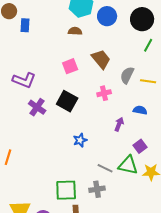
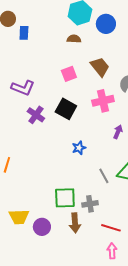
pink cross: (104, 93) -> (103, 101), size x1.5
gray line: (105, 168) -> (104, 176), turned 35
gray cross: (97, 189) -> (90, 204), moved

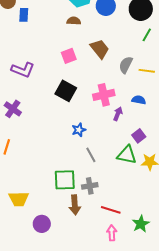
pink cross: (103, 101) -> (104, 95), moved
purple cross: (36, 115) -> (13, 109), moved
gray line: (104, 176) -> (91, 155), moved
purple circle: (42, 227) -> (42, 224), moved

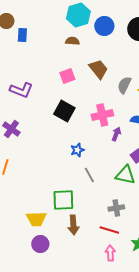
gray cross: (90, 186) -> (116, 208), moved
yellow trapezoid: (19, 199) -> (36, 219), moved

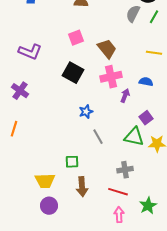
brown trapezoid: (98, 69) -> (107, 49), moved
gray semicircle: (124, 85) -> (133, 14), moved
green square: (63, 200) -> (72, 162), size x0.6

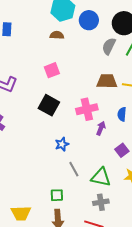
brown trapezoid: (107, 49) -> (107, 81), moved, turned -50
blue semicircle: (146, 82) -> (122, 114), turned -96
green triangle: (134, 137) -> (101, 177), moved
green square: (72, 162) -> (57, 195), moved

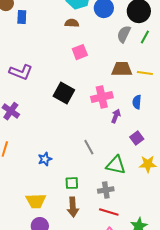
pink square: (52, 70) -> (80, 52), moved
blue star: (62, 144) -> (45, 159), moved
gray line: (74, 169) -> (89, 147), moved
gray cross: (101, 202) -> (106, 190), moved

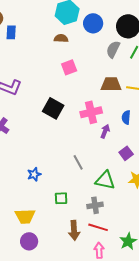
brown arrow: (73, 207) -> (74, 230), moved

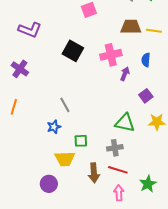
gray line: (78, 162) -> (65, 105), moved
blue star: (34, 174) -> (54, 127), moved
yellow trapezoid: (25, 216) -> (65, 159), moved

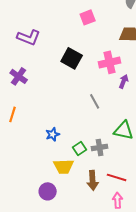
gray line: (65, 105) -> (95, 101), moved
green square: (81, 141) -> (80, 148), turned -32
gray cross: (115, 148) -> (100, 147), moved

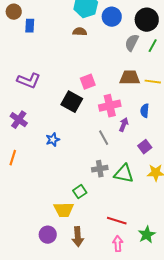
pink square: (88, 17) -> (88, 82), moved
gray line: (95, 101) -> (104, 138), moved
blue star: (53, 134) -> (53, 140), moved
gray cross: (100, 147) -> (100, 169), moved
brown arrow: (93, 180) -> (78, 237), moved

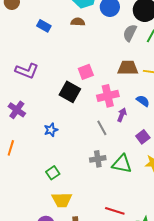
blue rectangle: (30, 26) -> (44, 26), moved, turned -64
blue semicircle: (145, 111) -> (143, 101), turned 120
green square: (80, 192) -> (53, 173), moved

